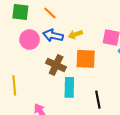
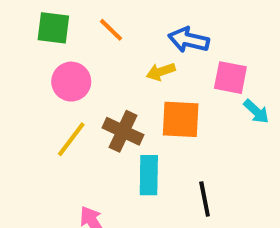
blue arrow: (53, 35) -> (189, 40), moved
yellow line: (14, 85) -> (71, 139), moved, turned 42

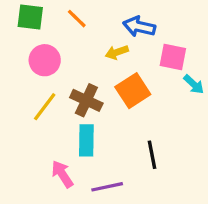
orange square: (181, 119) -> (133, 91), turned -36
cyan rectangle: (149, 175) -> (86, 140), moved

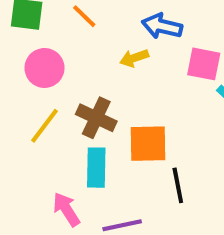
orange square: (133, 91) -> (148, 144), moved, turned 32

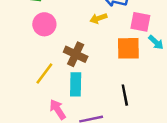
yellow line: (44, 126) -> (44, 73), moved
orange square: (148, 144) -> (128, 48), moved

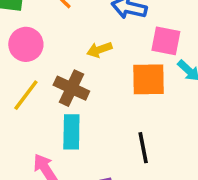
yellow arrow: (98, 18) -> (99, 50), moved
yellow line: (44, 73) -> (26, 95), moved

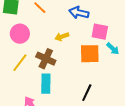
black line: (143, 148) -> (87, 93), turned 36

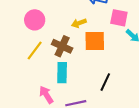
orange square: (90, 54) -> (95, 41), moved

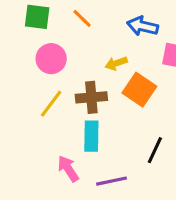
orange square: (95, 41) -> (139, 90), turned 35
brown cross: (62, 46) -> (91, 97), turned -30

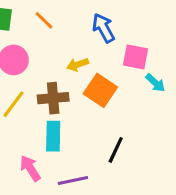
blue arrow: (143, 26) -> (103, 28), turned 48

